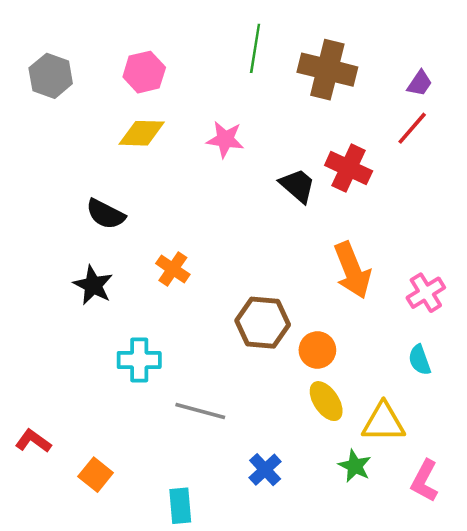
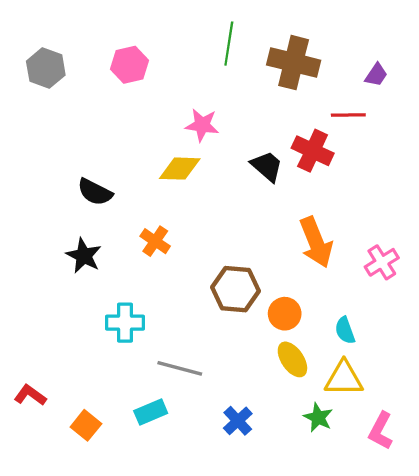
red line: (412, 128) -> (348, 115), moved, turned 48
yellow diamond: (142, 133) -> (180, 169), moved
cyan semicircle: (420, 360) -> (345, 330), moved
cyan rectangle: (180, 506) -> (151, 412), moved, turned 72

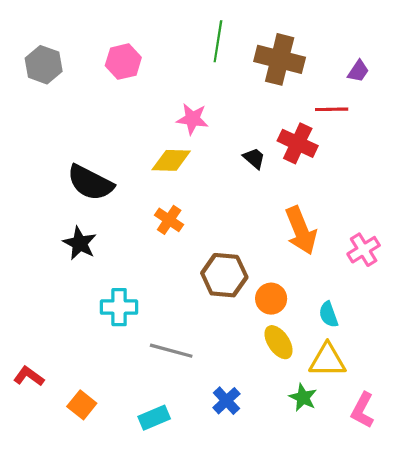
black trapezoid: (267, 166) -> (254, 158), size x0.7
black semicircle: (95, 192) -> (90, 183), size x1.4
orange cross: (155, 241) -> (169, 220), moved
cyan rectangle: (151, 412) -> (154, 418), moved

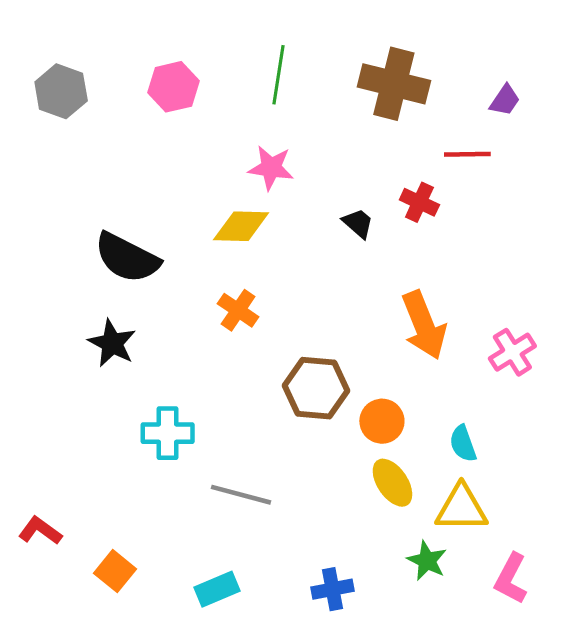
green line: (218, 41) -> (278, 75), moved
red cross: (298, 143) -> (419, 202), size x0.7
blue cross: (226, 401) -> (332, 589), moved, turned 32

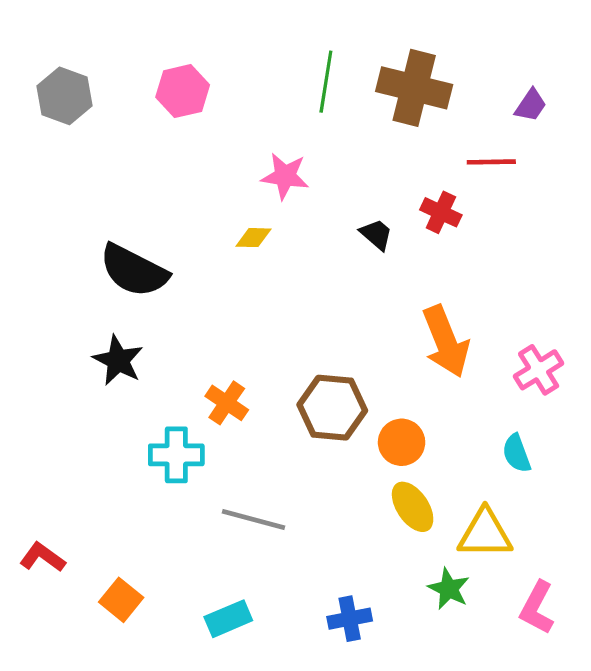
green line: (278, 75) -> (326, 82), moved
yellow diamond: (241, 226) -> (253, 238), size x0.6
orange cross: (238, 310) -> (227, 403), moved
cyan semicircle: (463, 444) -> (517, 453), moved

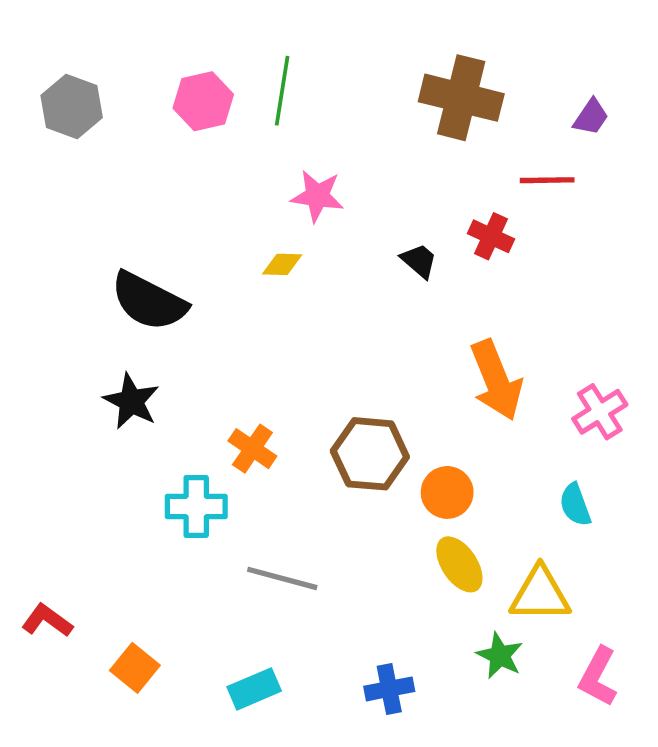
green line: (326, 82) -> (282, 91), moved

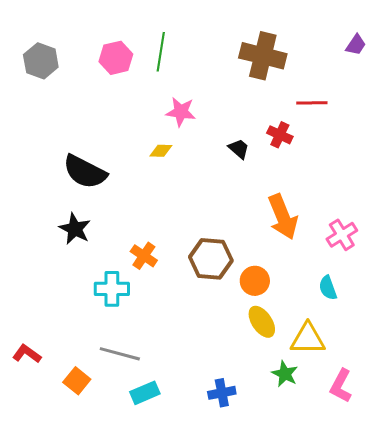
purple trapezoid: (591, 117) -> (356, 45), moved
gray line: (282, 578) -> (120, 354), moved

